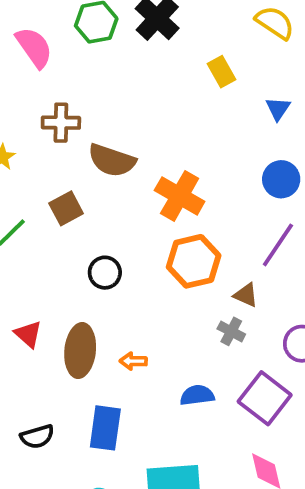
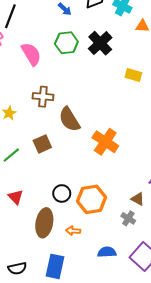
yellow rectangle: (221, 72) -> (133, 75), turned -49
brown semicircle: (112, 160) -> (69, 119), turned 35
orange hexagon: (194, 261) -> (92, 199), moved
black circle: (105, 273) -> (62, 193), moved
red triangle: (28, 334) -> (16, 197), moved

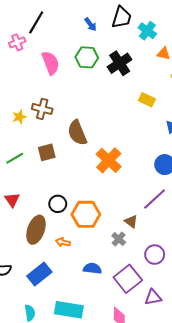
brown cross: (43, 97) -> (42, 109), moved
blue rectangle: (55, 266) -> (39, 274), turned 30

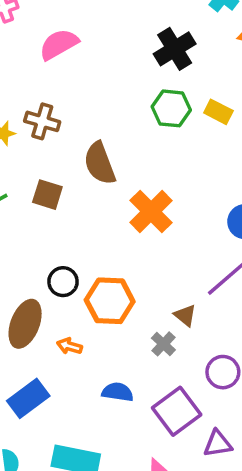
green hexagon: (87, 57) -> (171, 108), moved
pink semicircle: (51, 63) -> (59, 44), turned -100
brown square: (47, 152) -> (47, 195), turned 30

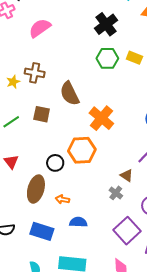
orange hexagon: (110, 301) -> (82, 150), moved
blue semicircle: (118, 392) -> (78, 222), moved
blue rectangle: (28, 398) -> (42, 231), turned 60

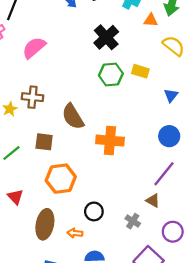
orange cross: (101, 118) -> (110, 141), turned -30
orange hexagon: (82, 150) -> (61, 179), moved
black circle: (55, 163) -> (94, 211), moved
brown triangle: (127, 175) -> (153, 201), moved

